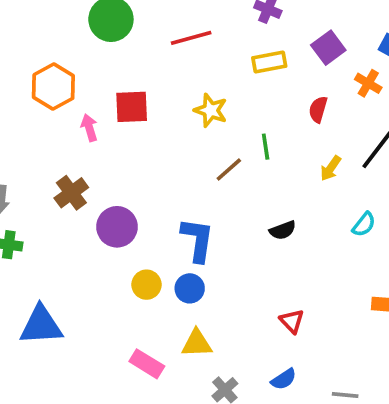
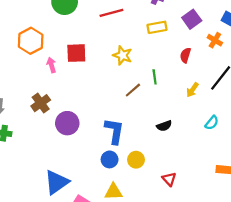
yellow circle: (146, 285) -> (136, 160), moved
blue triangle: (41, 325) -> (57, 182), moved, turned -32

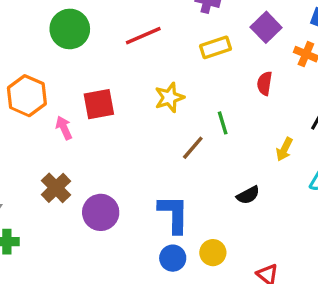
yellow star: (123, 55) -> (169, 97), turned -30
yellow arrow: (192, 90) -> (284, 149), moved

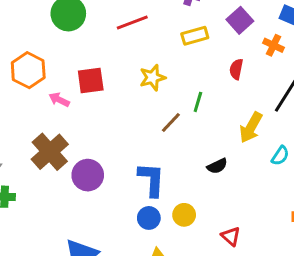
green line: (223, 123) -> (198, 102), turned 30
pink arrow: (64, 128) -> (59, 100), turned -42
yellow arrow: (284, 149) -> (251, 128), size x1.5
brown cross: (56, 188) -> (50, 152), size x1.4

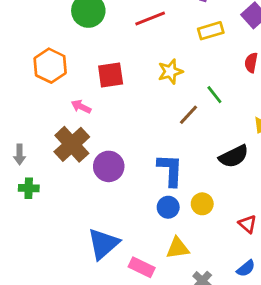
pink arrow: (59, 100) -> (81, 107), moved
green line: (198, 102) -> (214, 95), turned -54
black semicircle: (217, 166) -> (234, 156), size x1.5

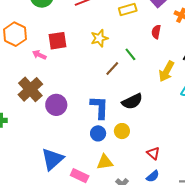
pink arrow: (81, 107) -> (39, 55), moved
black semicircle: (234, 156) -> (132, 101), moved
red triangle: (248, 224) -> (153, 153), moved

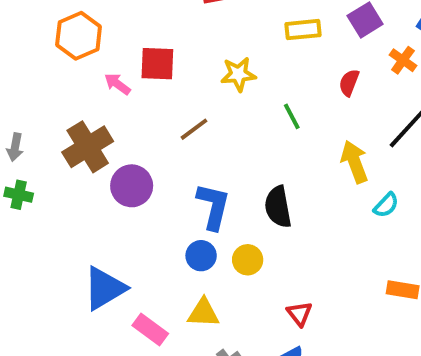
brown line: (112, 68) -> (194, 129), moved
yellow arrow: (166, 71) -> (354, 162), turned 120
black semicircle: (132, 101) -> (278, 207), turned 95

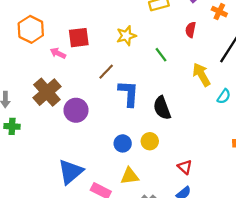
blue L-shape: (213, 206) -> (129, 93), moved

